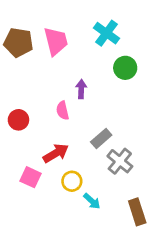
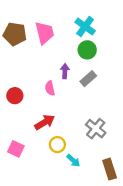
green circle: (125, 68) -> (87, 50), moved
gray rectangle: (101, 139) -> (88, 79), moved
pink square: (30, 177) -> (16, 149), moved

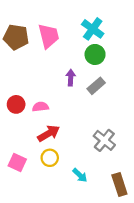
pink semicircle: (50, 88) -> (40, 107), moved, turned 96
yellow circle: (57, 145) -> (50, 158), moved

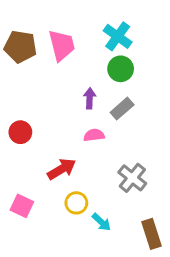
pink semicircle: (40, 107) -> (94, 135), moved
yellow circle: (50, 158) -> (76, 203), moved

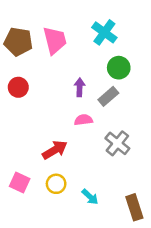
green circle: (121, 69) -> (119, 68), moved
red circle: (20, 132) -> (18, 87), moved
gray cross: (132, 178) -> (117, 143), moved
yellow circle: (76, 203) -> (56, 184), moved

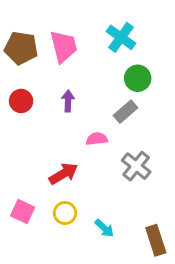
purple arrow: (80, 87) -> (68, 101), moved

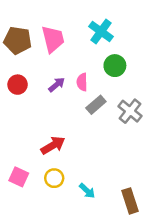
purple arrow: (68, 101) -> (57, 85), turned 48
gray rectangle: (126, 112) -> (96, 105), moved
pink semicircle: (97, 139) -> (82, 82), moved, turned -84
gray cross: (136, 166) -> (130, 111), moved

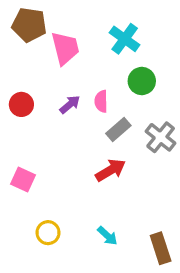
brown pentagon: (18, 40) -> (29, 25), moved
red arrow: (53, 145) -> (111, 170), moved
pink square: (19, 177) -> (23, 179), moved
yellow circle: (54, 178) -> (48, 233), moved

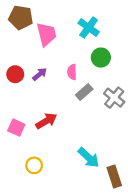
purple arrow: (70, 104) -> (40, 74), moved
red arrow: (111, 170) -> (46, 121), moved
cyan arrow: (107, 236) -> (89, 158), moved, size x1.5

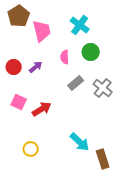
brown pentagon: (21, 17) -> (19, 16), turned 30
pink semicircle: (72, 72) -> (65, 57), moved
pink square: (16, 128) -> (19, 102), moved

